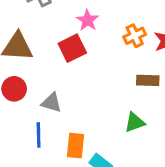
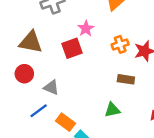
blue line: (39, 135) -> (39, 111), turned 48
orange rectangle: (75, 146) -> (66, 122), turned -66

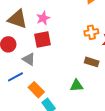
pink star: (86, 28) -> (43, 18), moved
red square: (72, 48) -> (43, 39), moved

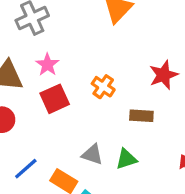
orange cross: (91, 32) -> (103, 87), moved, turned -32
gray triangle: (29, 59) -> (92, 154), moved

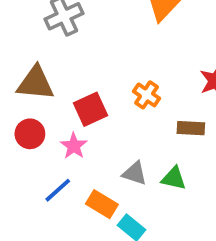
pink star: (47, 65) -> (74, 146), moved
green triangle: (126, 159) -> (174, 178), turned 30

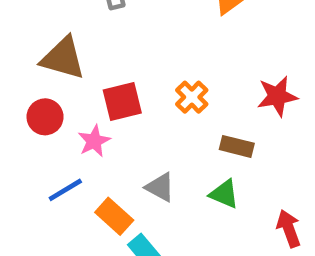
green triangle: (174, 178) -> (224, 194), moved

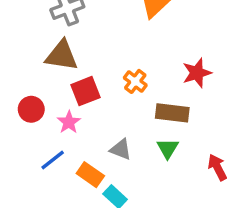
brown triangle: (63, 58) -> (62, 56), moved
brown rectangle: (237, 146) -> (172, 113), size x1.4
green triangle: (224, 194) -> (168, 148), turned 45

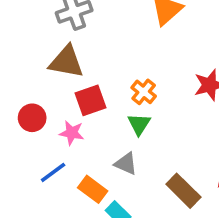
brown rectangle: (172, 113) -> (183, 191), moved, turned 36
pink star: (69, 122) -> (72, 133), turned -30
green triangle: (168, 148) -> (139, 124), moved

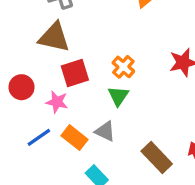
orange rectangle: (93, 189) -> (74, 138), moved

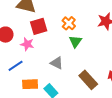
green triangle: (118, 96) -> (75, 41), moved
orange rectangle: (74, 138) -> (30, 84), moved, turned -42

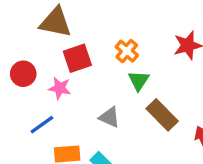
brown rectangle: (88, 80) -> (162, 115), moved

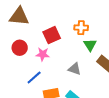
brown triangle: (56, 22) -> (19, 16), moved
orange cross: (127, 51) -> (81, 28), turned -32

